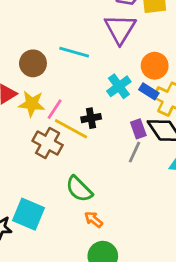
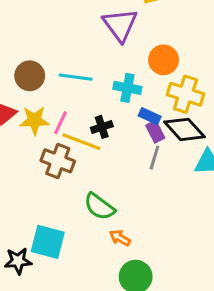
cyan line: (74, 52) -> (76, 77), moved
cyan cross: (119, 86) -> (127, 88), turned -35
blue rectangle: (149, 91) -> (150, 116), moved

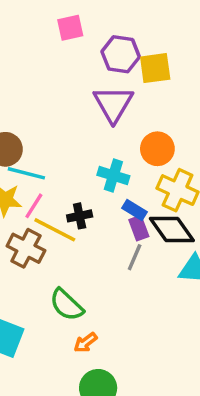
cyan line: (76, 77) -> (26, 173), moved
orange arrow: (120, 238) -> (85, 343), turned -75

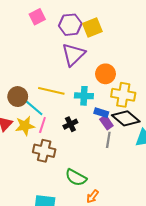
purple triangle: (113, 104) -> (73, 54), turned 30
cyan line: (26, 173) -> (33, 107), turned 40
yellow line: (55, 230) -> (51, 91), moved

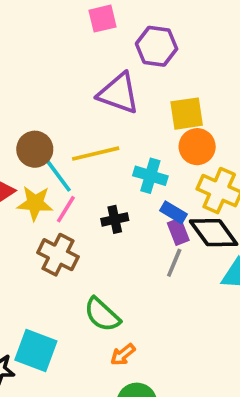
yellow square: (92, 28) -> (187, 114), moved
purple triangle: (73, 54) -> (119, 93), moved, turned 50
yellow line: (51, 91) -> (96, 154), turned -40

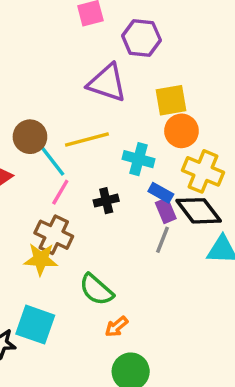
yellow star: (35, 203) -> (41, 259), moved

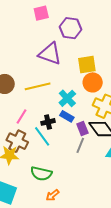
cyan cross: (138, 159) -> (67, 98), turned 30
cyan line: (52, 160) -> (42, 136), moved
blue rectangle: (161, 193) -> (67, 116), moved
green semicircle: (96, 290) -> (41, 174), turned -30

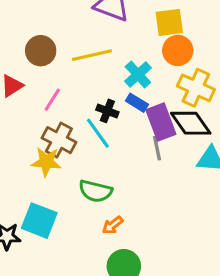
pink line: (22, 116) -> (52, 100), moved
black cross: (48, 122) -> (107, 111), turned 32
purple rectangle: (82, 129) -> (161, 122), size x1.6
gray line: (80, 145) -> (157, 148), turned -35

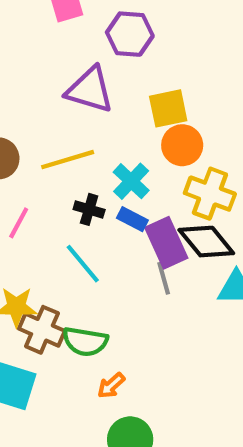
black cross: (107, 111) -> (89, 209), moved
brown cross: (59, 140) -> (42, 330), moved

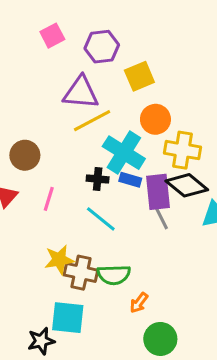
yellow square: (168, 108) -> (139, 76), moved
yellow line: (68, 160) -> (92, 121), moved
cyan cross: (131, 181) -> (124, 153), size x1.5
purple rectangle: (166, 243) -> (158, 192), turned 30

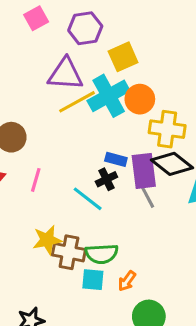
cyan cross: (124, 153) -> (109, 96), moved, turned 30
black cross: (98, 179) -> (106, 179), moved, turned -30
cyan square: (68, 318) -> (93, 280), moved, size x0.7

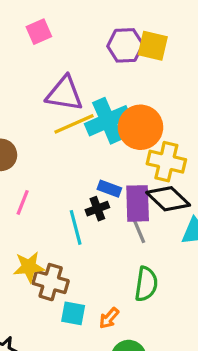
purple hexagon: (85, 28) -> (125, 45), moved
yellow square: (123, 57) -> (153, 46), moved, turned 32
orange circle: (140, 99) -> (140, 127), size x1.4
cyan line: (88, 199) -> (76, 227), turned 32
green semicircle: (102, 254) -> (146, 284), moved, turned -84

